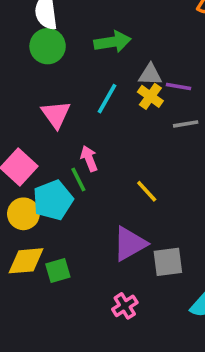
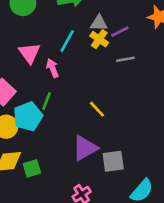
purple line: (179, 86) -> (120, 32), turned -36
pink arrow: (89, 159) -> (52, 68), moved
green line: (78, 180) -> (46, 101), turned 48

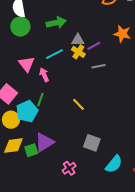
cyan line: (67, 41) -> (54, 54), turned 36
purple triangle: (85, 148) -> (44, 142), moved
gray square: (113, 161) -> (92, 143), turned 30

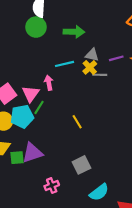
purple line: (94, 46) -> (116, 58), moved
pink triangle: (27, 64) -> (31, 94), moved
gray line: (99, 66) -> (100, 75), moved
gray square: (92, 143) -> (81, 165), turned 30

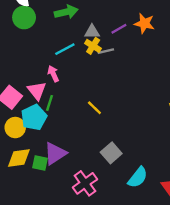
green square: (17, 158) -> (40, 163), turned 32
pink cross: (52, 186) -> (85, 183), size x1.5

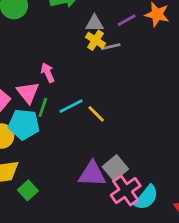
cyan line: (65, 49) -> (71, 106), moved
cyan pentagon: (34, 117) -> (24, 124), turned 30
purple triangle: (55, 153) -> (92, 174), moved, turned 35
green square: (40, 163) -> (28, 190), moved, turned 35
pink cross: (85, 183) -> (126, 191), moved

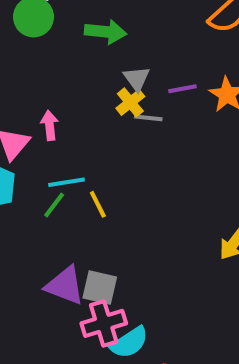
gray triangle: (95, 23) -> (137, 79), turned 36
green line: (43, 107) -> (54, 205), moved
gray square: (115, 168) -> (100, 288), turned 35

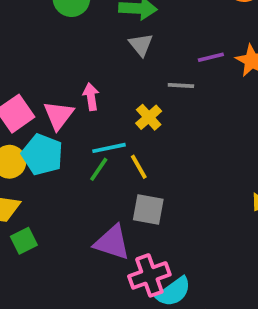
gray triangle: (137, 79) -> (141, 45), moved
yellow cross: (130, 102) -> (149, 117), moved
gray square: (100, 288) -> (148, 209), moved

